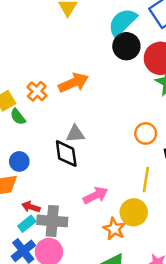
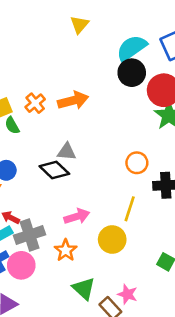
black diamond: (66, 154) -> (54, 170), turned -48
gray cross: (52, 221) -> (30, 235), turned -32
orange star: (114, 229) -> (66, 250), moved

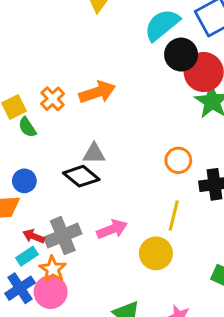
black circle: (132, 73) -> (181, 55), moved
gray cross: (30, 235) -> (63, 236), moved
orange star: (66, 250) -> (53, 269), moved

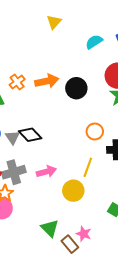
cyan semicircle: (162, 25) -> (94, 42), size x0.7
black circle: (181, 55) -> (76, 88), moved
gray triangle: (94, 154) -> (12, 137), moved, turned 49

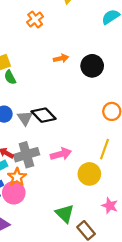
orange arrow: (47, 81) -> (61, 58), size x0.6
orange cross: (17, 82) -> (35, 19), moved
pink star: (84, 234) -> (110, 206), moved

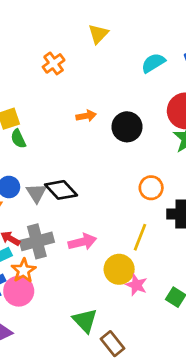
pink star: (110, 206) -> (136, 285), moved

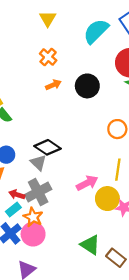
orange cross: (54, 63) -> (48, 57), moved
cyan semicircle: (153, 63) -> (96, 31), size x1.4
gray triangle: (36, 193) -> (38, 163), moved
pink arrow: (82, 242) -> (87, 183), moved

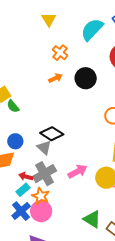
orange cross: (48, 57) -> (60, 53), moved
pink arrow: (87, 183) -> (77, 171), moved

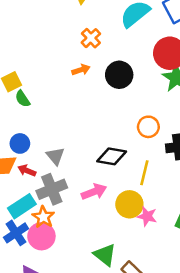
black diamond: (52, 134) -> (112, 156), moved, turned -30
red arrow: (26, 176) -> (27, 171), moved
cyan rectangle: (23, 190) -> (22, 206), size x1.5

